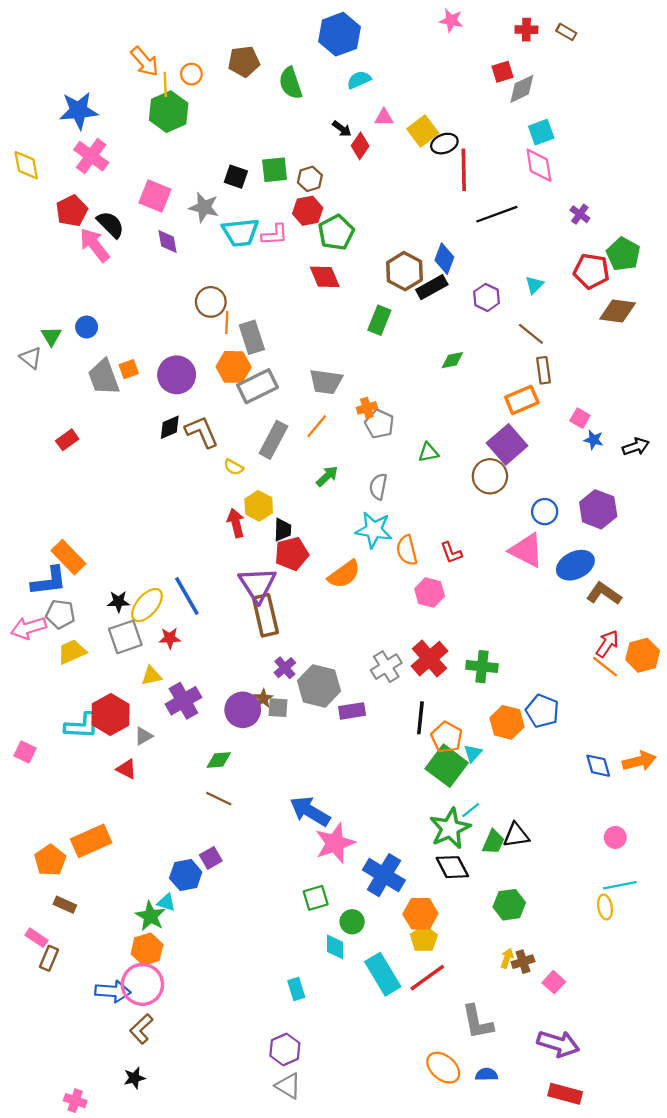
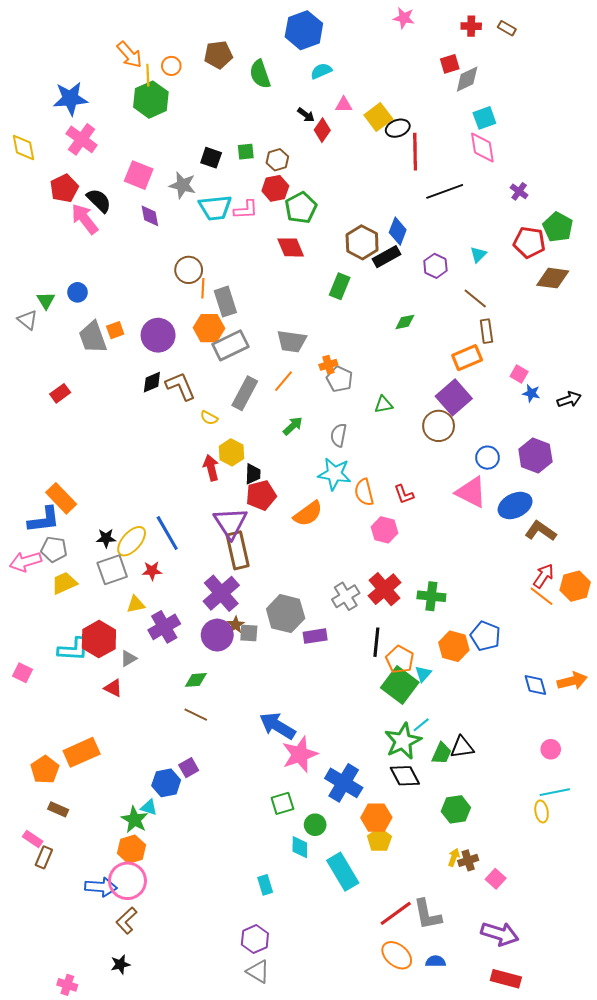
green square: (275, 170) -> (246, 152), size x0.7
purple cross: (285, 668) -> (221, 593), moved, size x1.8
red line: (427, 978) -> (396, 913), moved

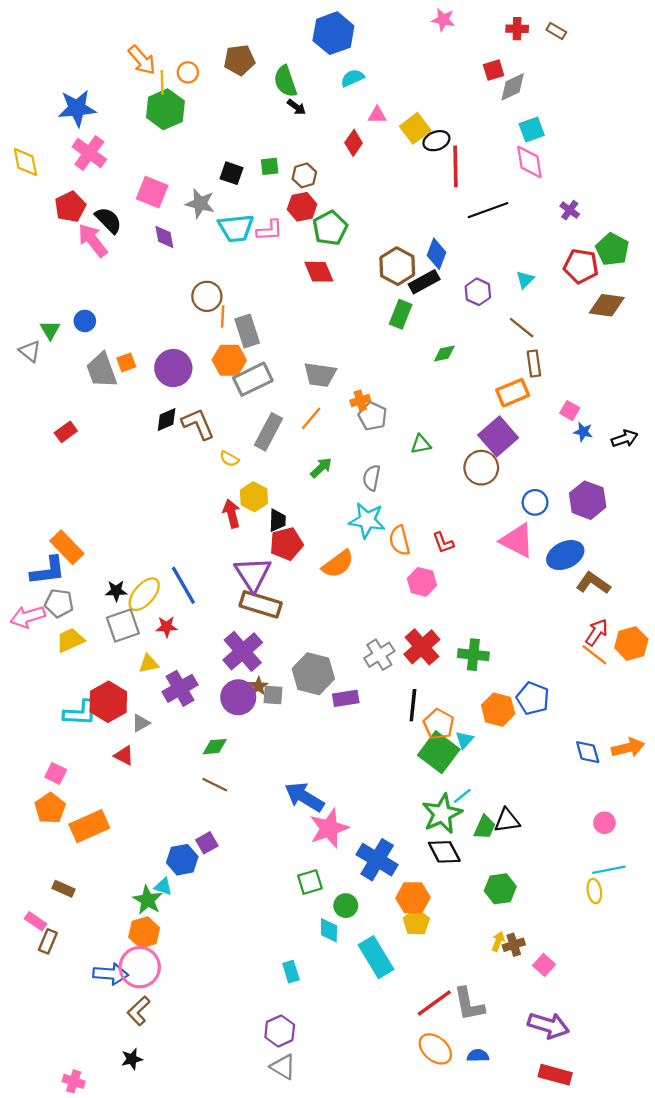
black arrow: (306, 115) -> (296, 107), moved
green rectangle: (340, 286) -> (401, 314), moved
brown rectangle: (238, 550) -> (261, 604), turned -60
pink square: (22, 673) -> (56, 773), moved
orange pentagon: (45, 770) -> (50, 808), moved

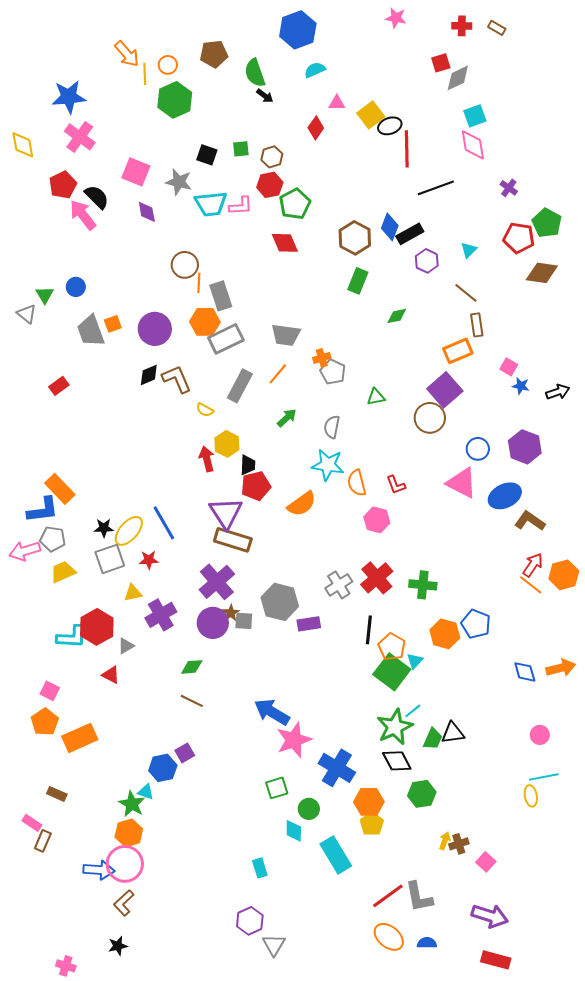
green hexagon: (165, 109) -> (175, 100), moved
black rectangle: (424, 282) -> (410, 234), moved
green hexagon: (500, 889) -> (422, 794), moved
gray triangle: (283, 1067) -> (274, 945), moved, turned 30

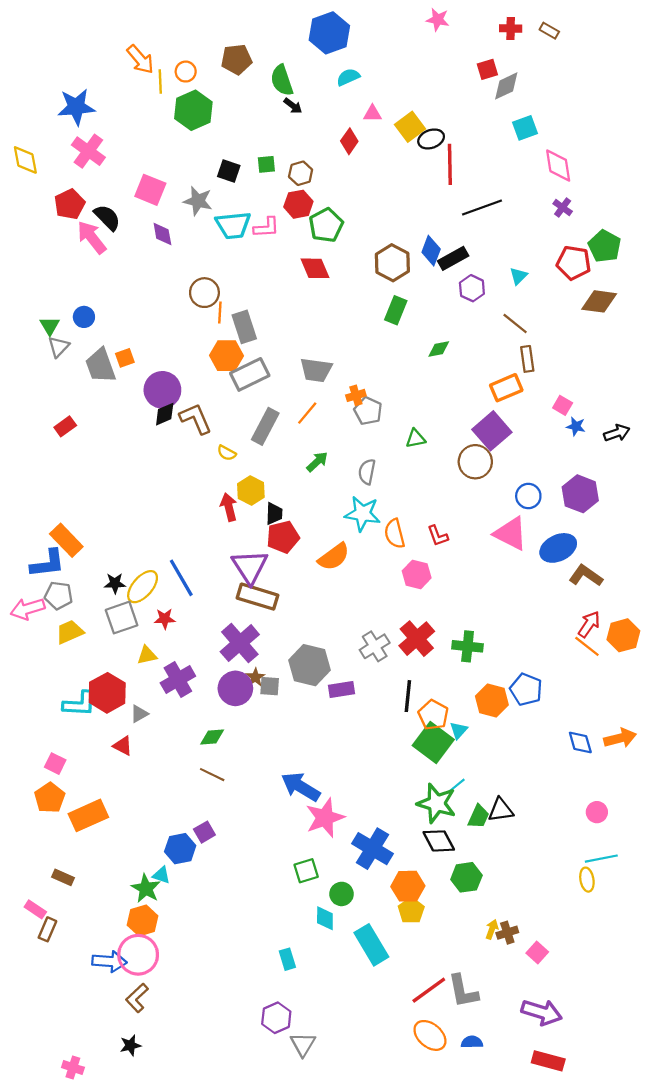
pink diamond: (473, 145) -> (558, 165), moved
gray triangle: (27, 314) -> (59, 347), moved, turned 35
purple circle: (155, 329) -> (162, 390), moved
green star: (395, 727) -> (437, 803), turned -30

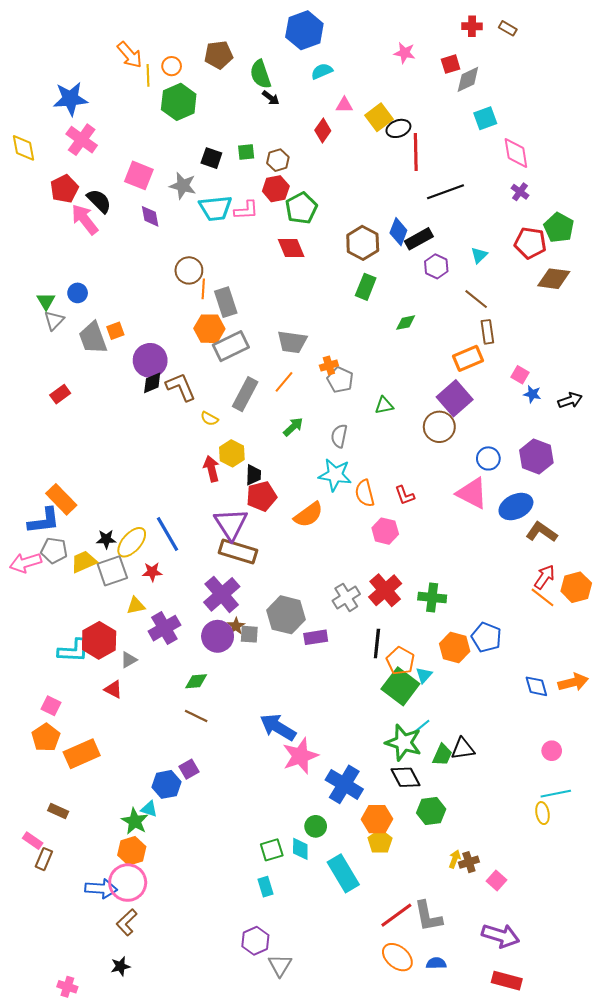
pink star: (438, 20) -> (405, 53), moved
yellow trapezoid: (70, 632) -> (84, 562), moved
green square: (306, 871) -> (272, 850), moved

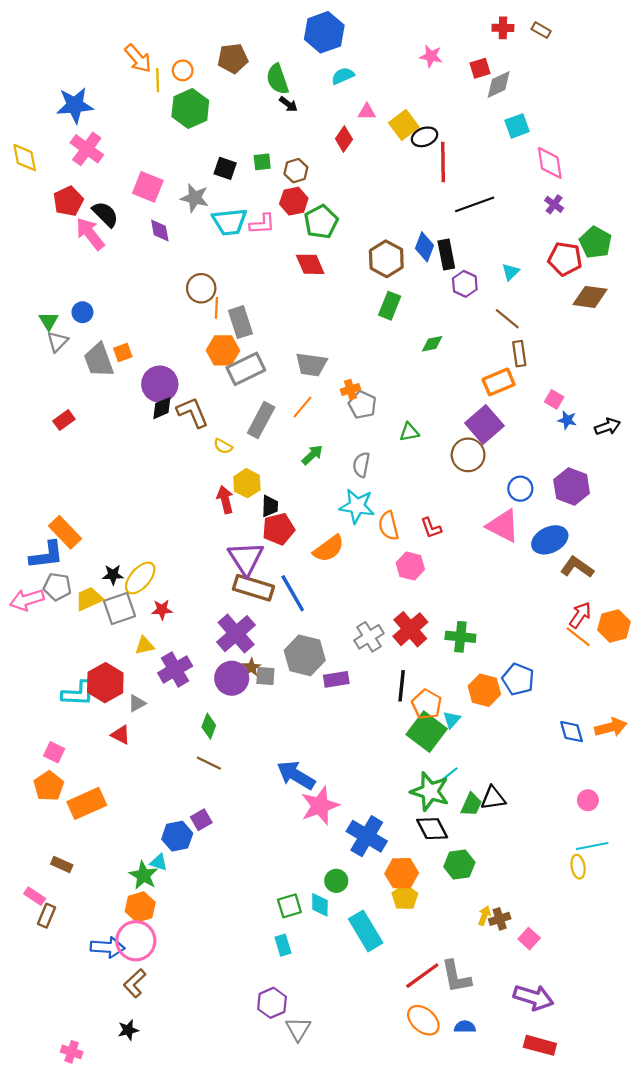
black rectangle: (419, 239) -> (446, 254), turned -72
blue line: (167, 534) -> (293, 593), moved
green diamond: (196, 681) -> (209, 726), turned -65

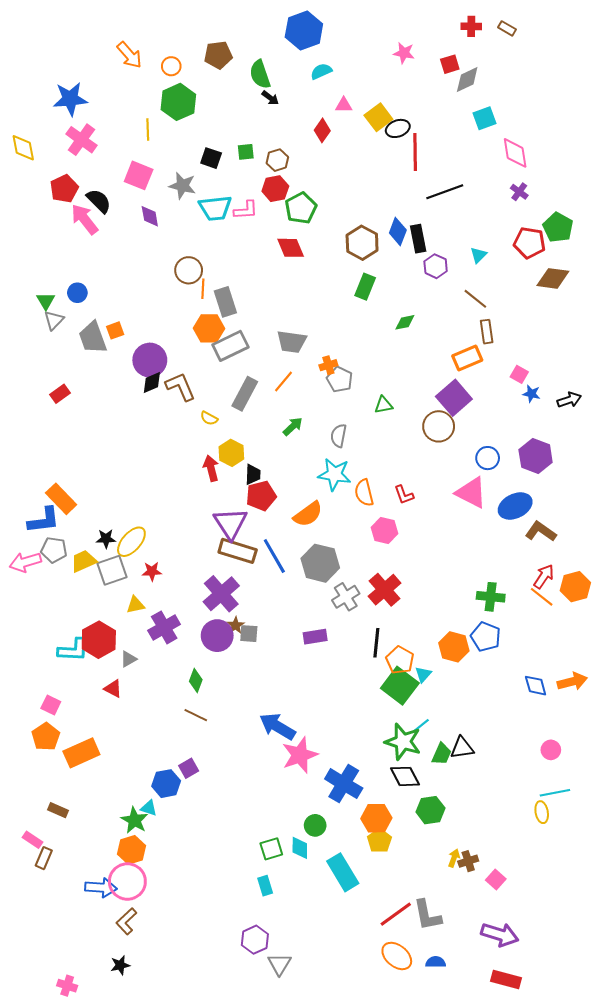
yellow line: (158, 80) -> (148, 129), moved
green cross: (460, 637) -> (491, 597), moved
gray hexagon: (305, 655) -> (320, 563), moved

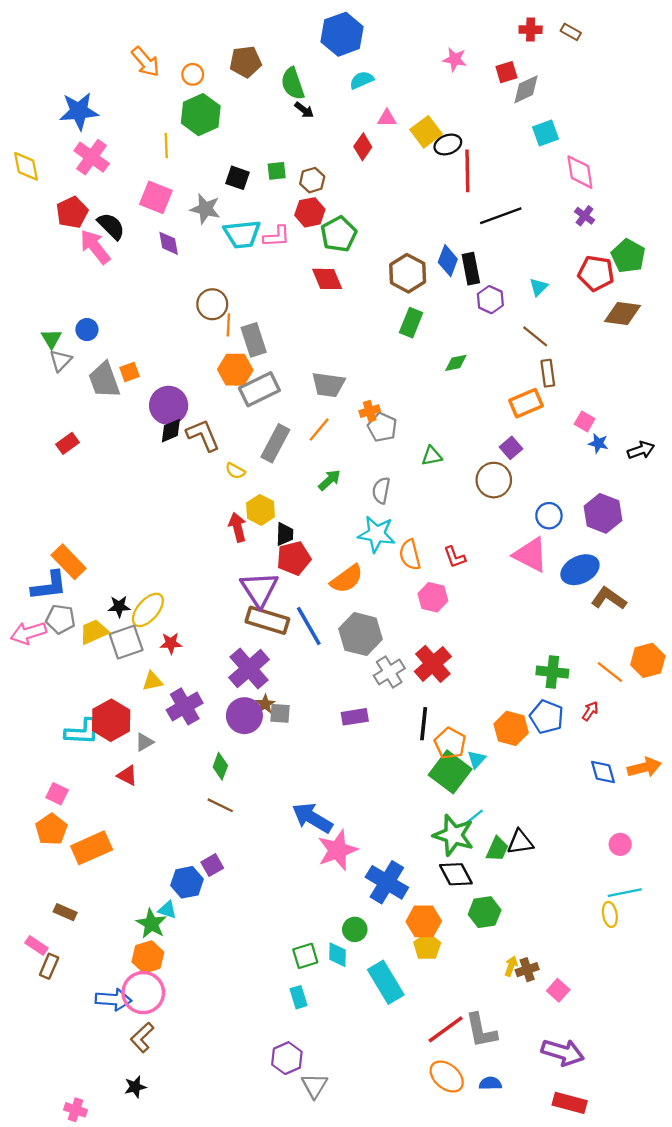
purple square: (454, 398) -> (511, 448), size x0.6
red arrow: (544, 576) -> (590, 711), moved, size x0.7

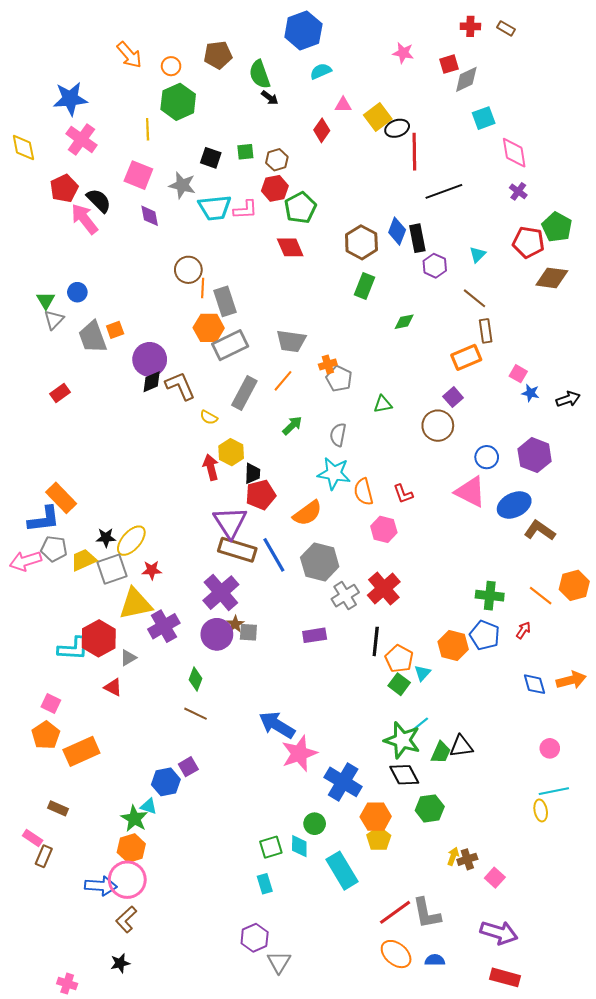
yellow triangle: (152, 681) -> (135, 604), size x1.8
green square: (450, 772) -> (399, 684), size x0.6

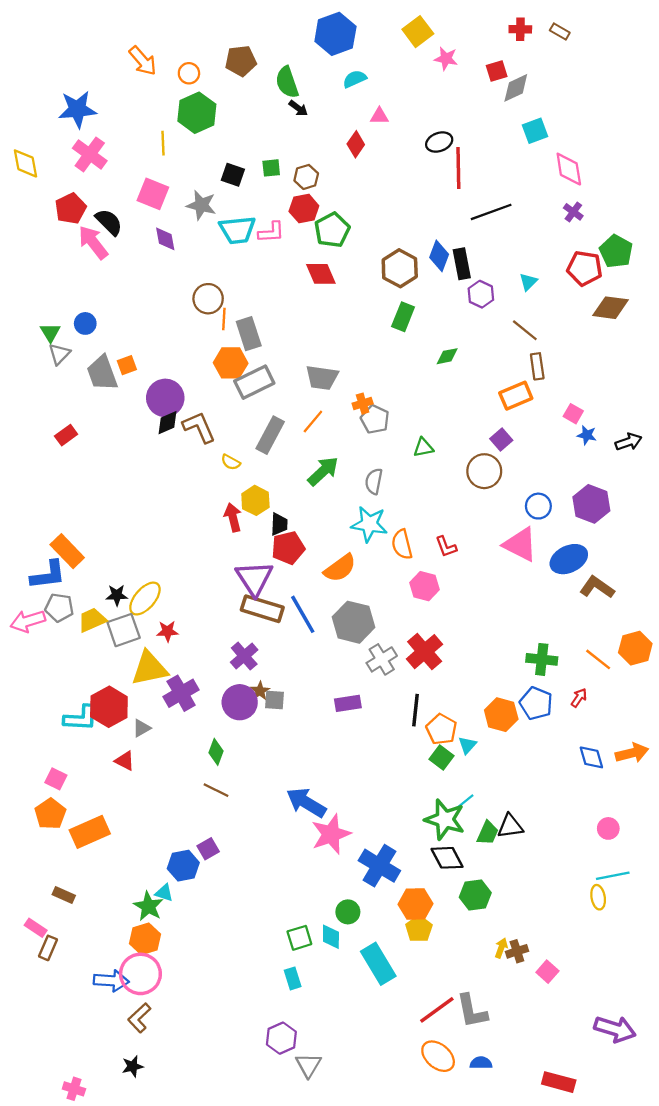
yellow square: (378, 117) -> (418, 32), moved
green arrow: (292, 426) -> (323, 471), size x1.4
purple cross: (221, 593) -> (244, 656), size x0.7
purple arrow: (499, 933) -> (615, 1029), moved

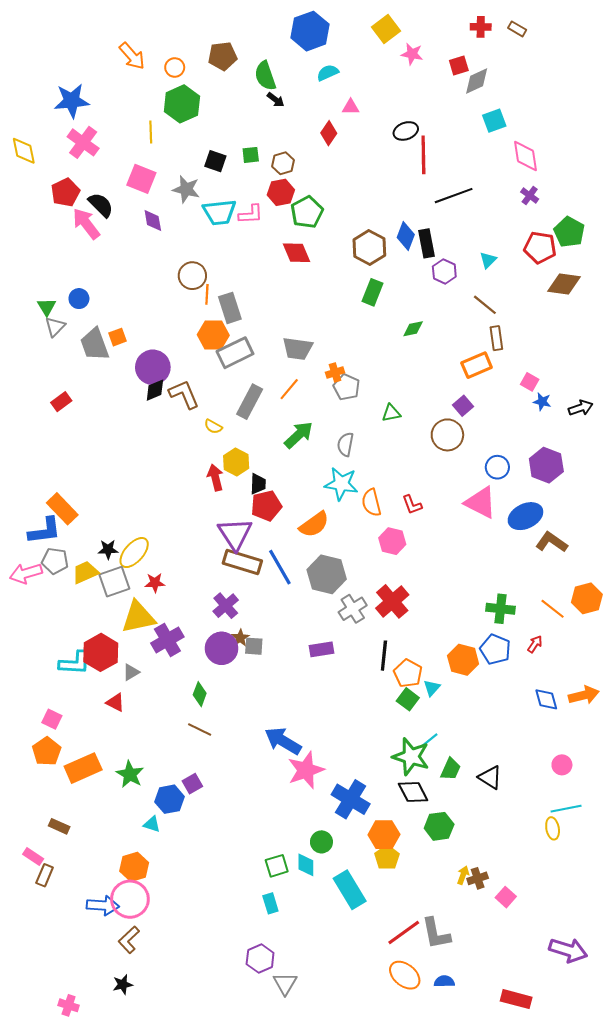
black triangle: (510, 826) -> (490, 777), moved, turned 40
green star: (148, 906) -> (130, 774), moved

